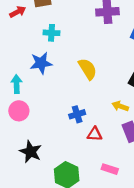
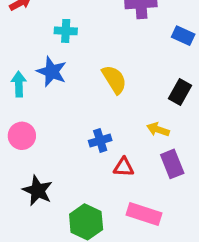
blue star: (41, 63) -> (52, 72), turned 30
cyan arrow: (17, 84) -> (19, 84), moved
pink rectangle: (110, 169) -> (144, 214), size x1.5

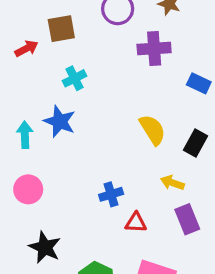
cyan cross: (66, 31) -> (75, 78), turned -30
yellow semicircle: (114, 79) -> (152, 130), moved

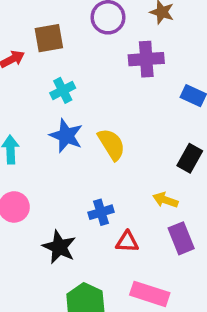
blue star: (60, 121) -> (66, 136), moved
yellow semicircle: (152, 130) -> (111, 144), moved
black star: (45, 247) -> (59, 247), moved

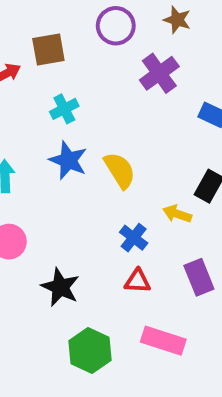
purple cross: (146, 59) -> (159, 73), turned -32
yellow arrow: (165, 200) -> (177, 214), moved
blue cross: (101, 212) -> (134, 238), moved, turned -35

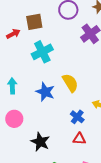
cyan cross: (64, 109) -> (42, 52), size x1.5
blue star: (68, 160) -> (45, 92), moved

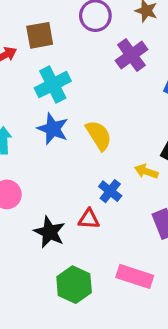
blue star: (45, 92) -> (53, 129), moved
red triangle: (79, 139) -> (89, 219), moved

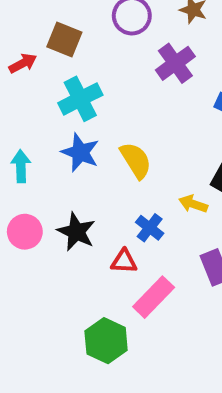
brown square: (40, 35) -> (64, 39), turned 32
black star: (49, 232) -> (76, 232), moved
pink rectangle: (135, 276) -> (154, 297), moved, turned -64

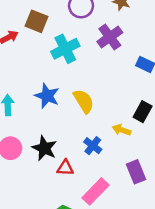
cyan cross: (80, 99) -> (65, 49), moved
red triangle: (124, 261) -> (65, 168), moved

